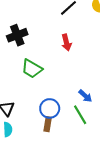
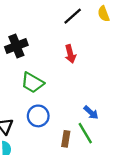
blue circle: (50, 108) -> (38, 116), moved
brown rectangle: (48, 124) -> (66, 139), moved

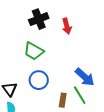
black cross: (16, 46) -> (39, 19), moved
blue arrow: (91, 112) -> (85, 77), size x1.5

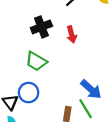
blue circle: (39, 80) -> (29, 93), moved

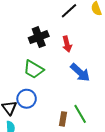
blue arrow: (91, 89) -> (80, 72), moved

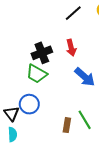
black cross: (39, 37) -> (42, 53), moved

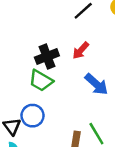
red arrow: (71, 48) -> (81, 50), turned 56

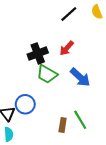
green trapezoid: (41, 81) -> (47, 74), moved

